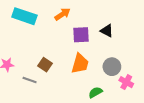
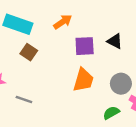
brown square: (45, 65) -> (29, 52), moved
green semicircle: (95, 92) -> (111, 113), moved

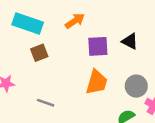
brown square: (29, 52) -> (39, 53), turned 35
gray line: (24, 99) -> (46, 103), moved

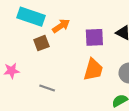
orange arrow: (75, 21) -> (61, 26), moved

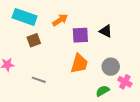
orange arrow: (61, 26) -> (60, 20), moved

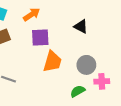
purple square: (80, 35) -> (40, 37), moved
pink cross: (125, 82) -> (102, 81), turned -32

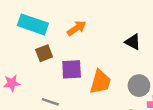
purple square: (40, 37) -> (72, 69), moved

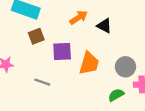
orange arrow: (77, 28) -> (79, 17), moved
black triangle: (133, 42) -> (104, 26), moved

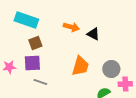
orange arrow: (79, 17) -> (71, 27), turned 49
purple square: (62, 52) -> (32, 63), moved

